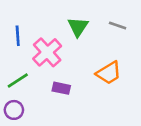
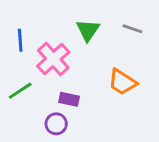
orange trapezoid: (109, 73) -> (122, 82), turned 64
purple circle: (14, 110) -> (56, 124), moved

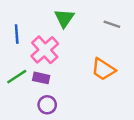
green triangle: (88, 30) -> (64, 18), moved
purple rectangle: (69, 99) -> (41, 78), moved

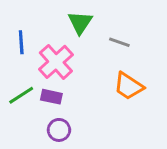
gray line: (112, 24) -> (119, 42), moved

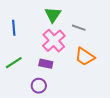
pink cross: (56, 62) -> (54, 41), moved
purple rectangle: (51, 97) -> (46, 64), moved

